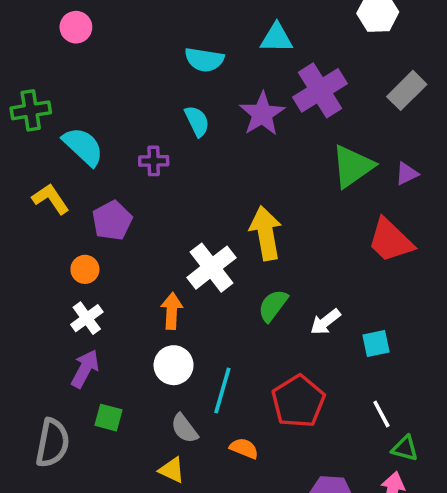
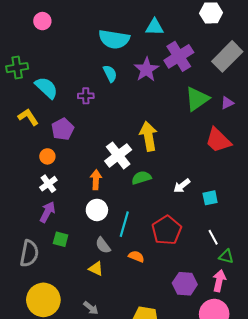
cyan semicircle: (204, 60) -> (114, 39), size x1.4
gray rectangle: (407, 90) -> (227, 56), size x1.4
green semicircle: (273, 306) -> (141, 178), moved, turned 36

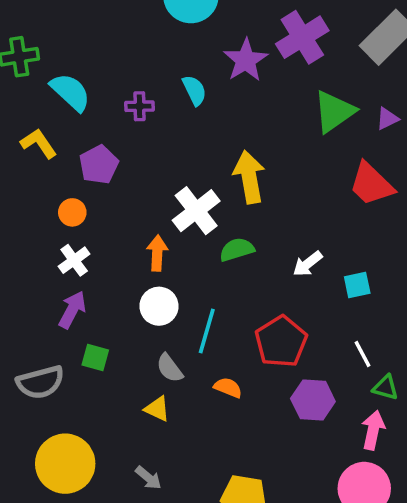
cyan semicircle: (110, 74) -> (194, 90), moved
gray semicircle: (29, 253) -> (40, 382), turned 64
purple hexagon: (185, 284) -> (313, 400), moved

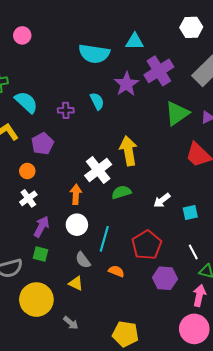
purple arrow: (72, 310) -> (41, 227), moved
yellow circle: (65, 464) -> (36, 300), moved

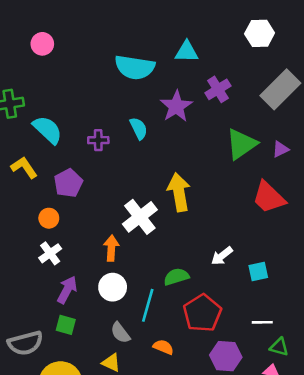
purple cross: (159, 71) -> (218, 89), size x0.7
green semicircle: (121, 192) -> (176, 277), moved
white line: (193, 252) -> (262, 322), turned -63

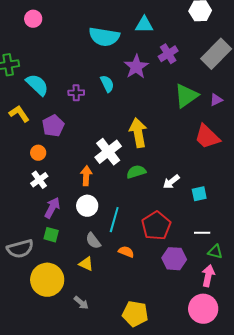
green semicircle: (176, 277) -> (136, 172), moved

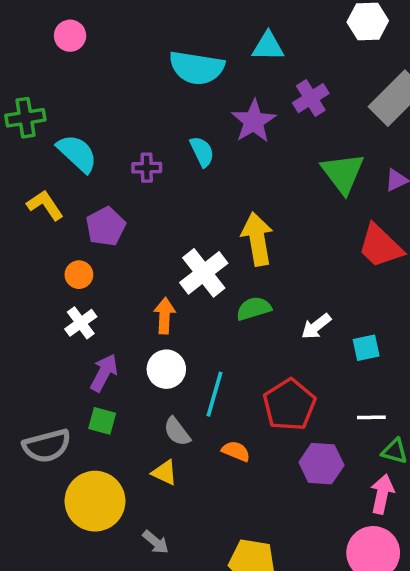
green triangle: (186, 96) -> (343, 173), turned -32

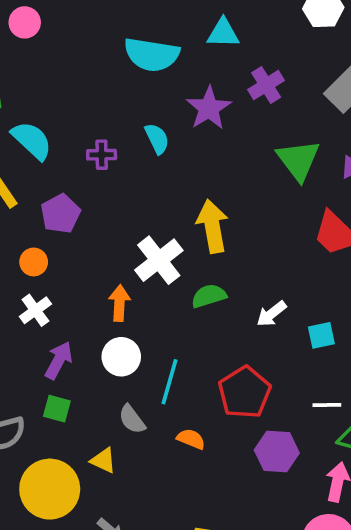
yellow triangle: (165, 473) -> (103, 460), moved

